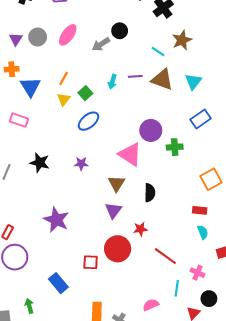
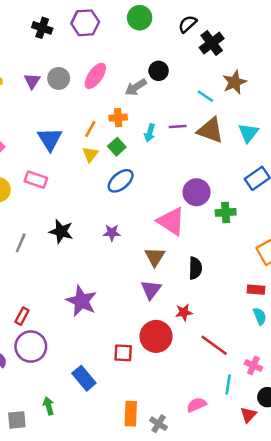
orange cross: (12, 69) -> (118, 118), moved

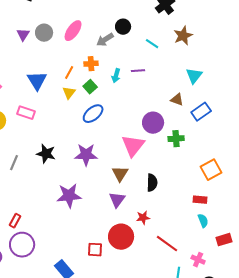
cyan line: (205, 96) -> (152, 44), moved
brown triangle: (210, 130) -> (177, 100), moved, size x0.6
pink triangle: (171, 221) -> (133, 146), turned 35
purple star: (112, 233) -> (86, 155), size x1.6
purple star: (81, 301) -> (69, 196), moved, turned -30

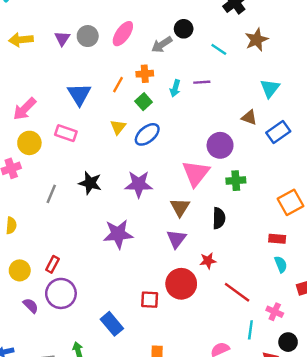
yellow triangle: (69, 93) -> (118, 127), moved
green cross: (176, 139) -> (236, 181), moved

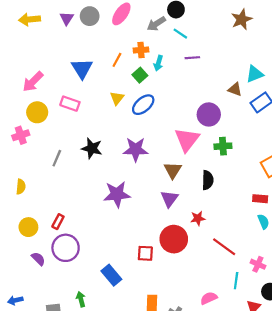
cyan line: (219, 49) -> (180, 34), moved
cyan arrow: (175, 88) -> (158, 63), moved
cyan triangle: (270, 88) -> (255, 74), moved, turned 30

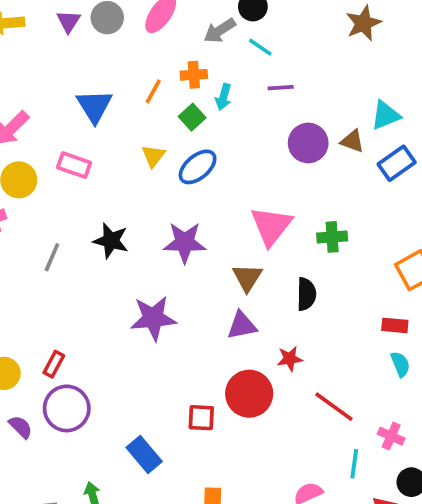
purple circle: (209, 114) -> (308, 143), moved
purple triangle: (169, 199) -> (242, 325), turned 42

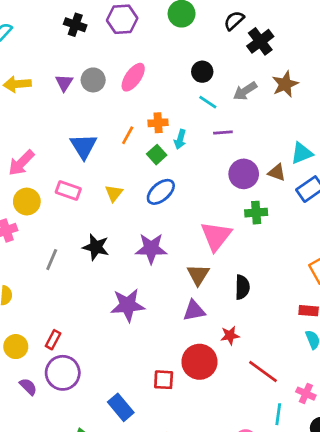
gray arrow: (220, 31) -> (245, 91), moved
yellow triangle: (153, 156) -> (114, 193), moved
green cross: (332, 237) -> (256, 213), moved

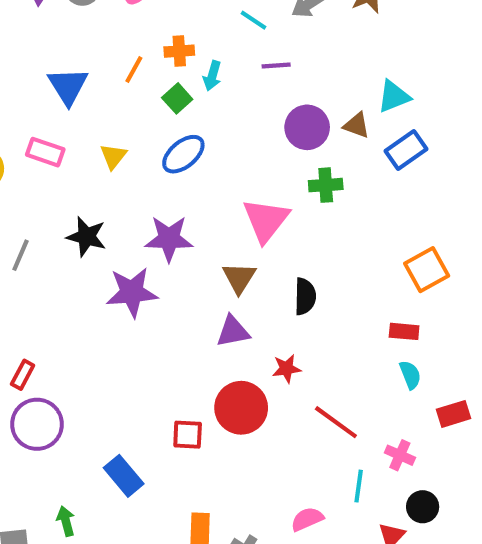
purple star: (128, 305) -> (132, 292), moved

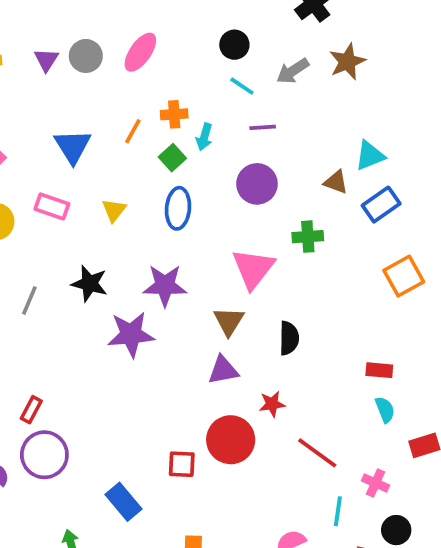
purple circle: (307, 127) -> (257, 184), moved
blue ellipse: (183, 154) -> (178, 208), turned -45
orange square: (427, 270) -> (404, 276), moved

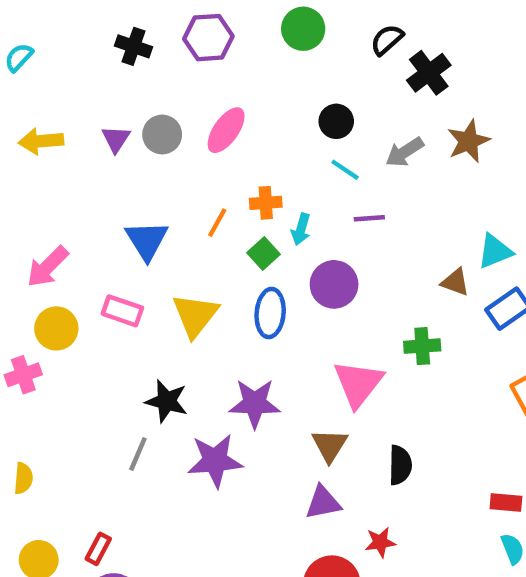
purple circle: (257, 184) -> (334, 284), moved
yellow triangle: (114, 210) -> (195, 315), size x1.6
gray line: (29, 301) -> (138, 454), moved

